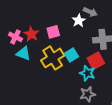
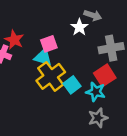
red star: (31, 34) -> (14, 40), moved
cyan triangle: (23, 54) -> (43, 57), moved
cyan square: (71, 55) -> (72, 85), moved

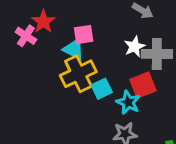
white star: (79, 27) -> (135, 47), moved

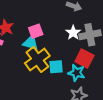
red square: (143, 85) -> (84, 59), turned -30
cyan square: (102, 89) -> (56, 67), turned 32

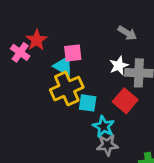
cyan star: (76, 73) -> (104, 127), moved

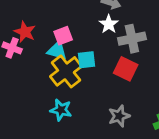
white star: (119, 66) -> (109, 24), moved
cyan square: (88, 103) -> (86, 60), moved
cyan star: (104, 127) -> (61, 110), moved

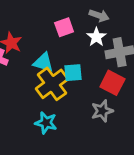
pink square: (63, 36) -> (64, 27), moved
gray star: (119, 116) -> (102, 111), moved

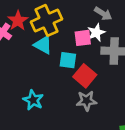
pink square: (64, 27) -> (83, 38), moved
red square: (112, 83) -> (85, 76), moved
yellow cross: (52, 84) -> (46, 20), moved

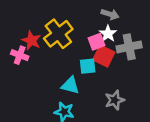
cyan triangle: (43, 45) -> (70, 85), moved
red square: (85, 76) -> (104, 56), moved

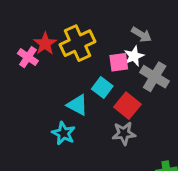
gray cross: (129, 47) -> (155, 77), turned 30
red square: (104, 56) -> (127, 106), moved
cyan square: (88, 66) -> (102, 88), turned 30

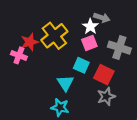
red star: (45, 44) -> (30, 42), turned 30
white star: (134, 56) -> (90, 26), moved
cyan triangle: (77, 105) -> (65, 83), turned 42

